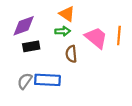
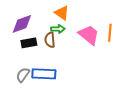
brown semicircle: (71, 54) -> (50, 40), moved

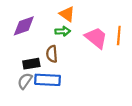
brown semicircle: (50, 40) -> (52, 54), moved
black rectangle: (29, 43) -> (31, 64), moved

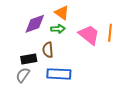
purple diamond: (24, 26) -> (35, 24), moved
blue rectangle: (48, 80) -> (59, 74), moved

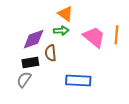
purple diamond: (35, 24) -> (34, 39), moved
blue rectangle: (59, 74) -> (78, 81), moved

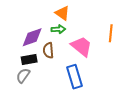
pink trapezoid: (94, 37) -> (82, 46), moved
blue rectangle: (78, 81) -> (74, 77), turned 70

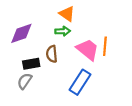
orange line: (111, 33) -> (105, 46), moved
purple diamond: (32, 37) -> (21, 33), moved
blue rectangle: (74, 77) -> (80, 82), turned 50

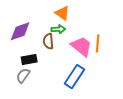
brown semicircle: (52, 54) -> (48, 41), moved

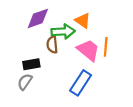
orange triangle: (62, 13) -> (83, 21), moved
green arrow: (58, 29) -> (63, 31), size x1.5
purple diamond: (20, 31) -> (38, 18), moved

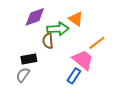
orange line: (106, 47) -> (97, 43), turned 48
pink trapezoid: (88, 50) -> (83, 60), moved
blue rectangle: (81, 83) -> (74, 76), size x0.7

